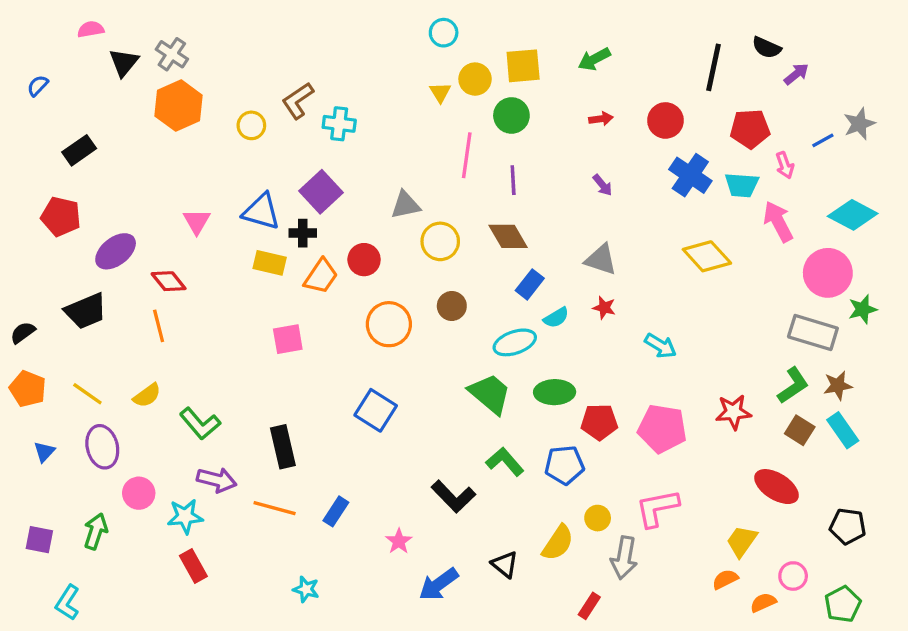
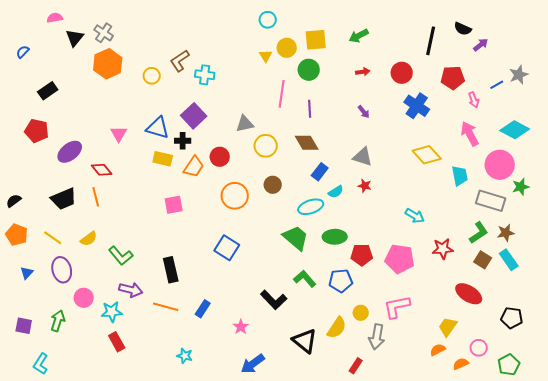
cyan trapezoid: (742, 185) -> (460, 176), moved, turned -105
black trapezoid: (86, 311) -> (64, 199), moved
cyan arrow: (661, 346) -> (415, 216), moved
black triangle: (505, 564) -> (305, 341), size x1.5
blue arrow: (439, 584) -> (253, 364), moved

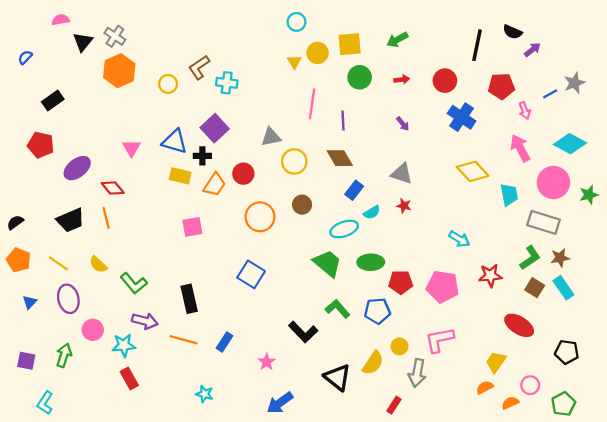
green circle: (309, 70) -> (360, 77), moved
green star: (521, 187) -> (589, 195), moved
yellow semicircle: (89, 239) -> (98, 264), turned 78

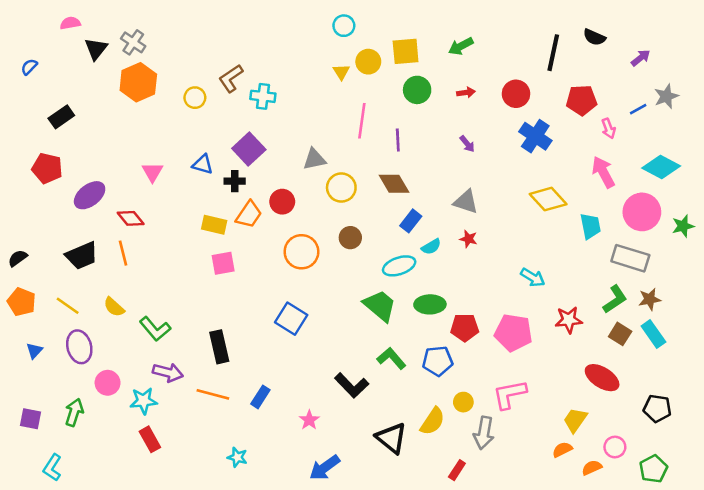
purple arrow: (532, 50) -> (641, 58), moved
blue triangle: (175, 142) -> (203, 164), size x0.7
yellow rectangle: (180, 176) -> (214, 225), moved

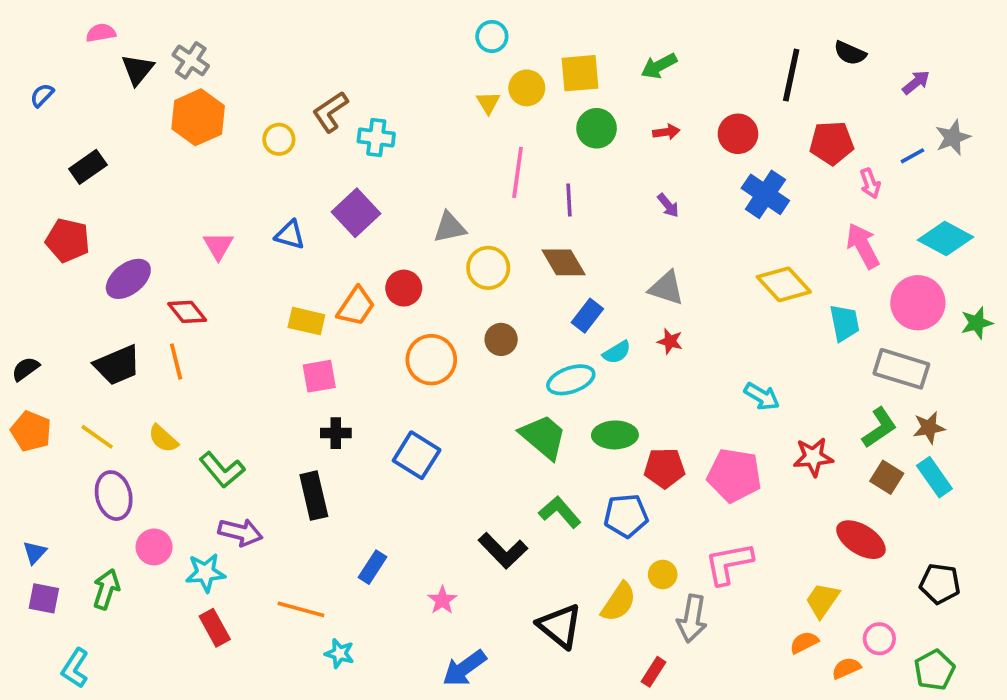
black cross: (235, 181) -> (336, 433), moved
blue triangle: (34, 351) -> (35, 552), moved
orange line: (213, 394) -> (301, 609), moved

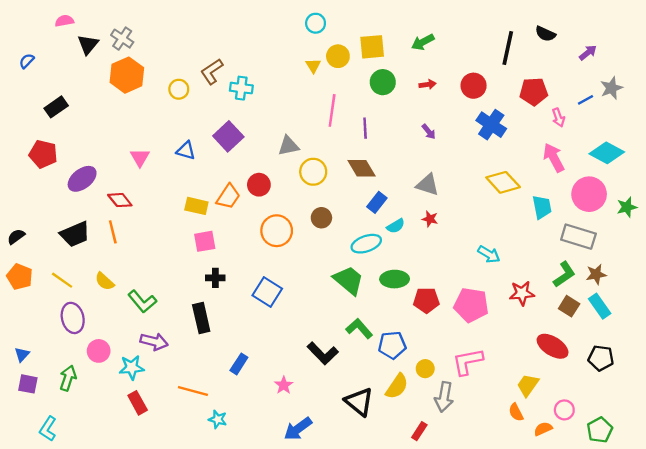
blue pentagon: (626, 516) -> (392, 345), moved
black pentagon: (940, 584) -> (601, 358), moved
orange semicircle: (804, 642) -> (516, 412), turned -90

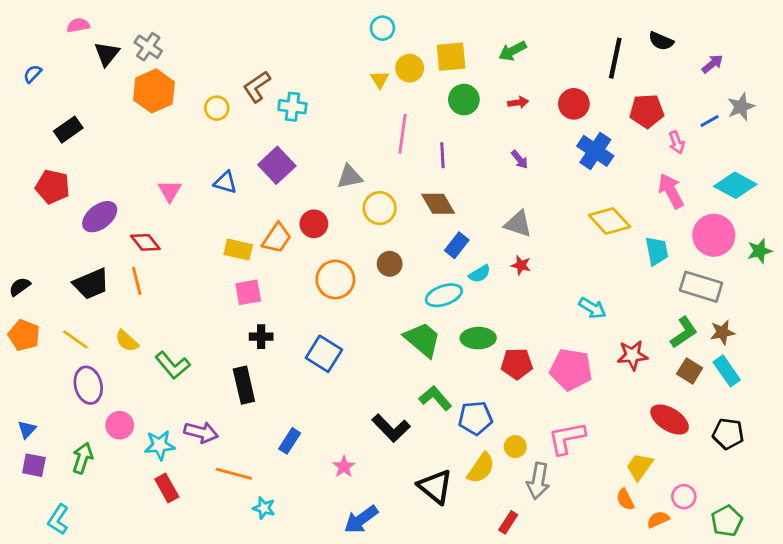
purple arrow: (154, 342) -> (201, 432), moved

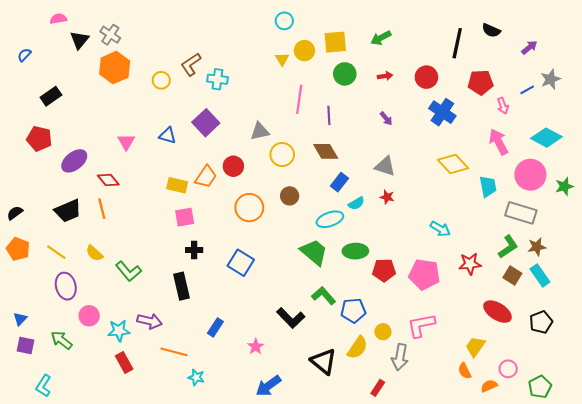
black pentagon: (728, 434) -> (541, 322), turned -30
green arrow: (83, 458) -> (62, 340), turned -70

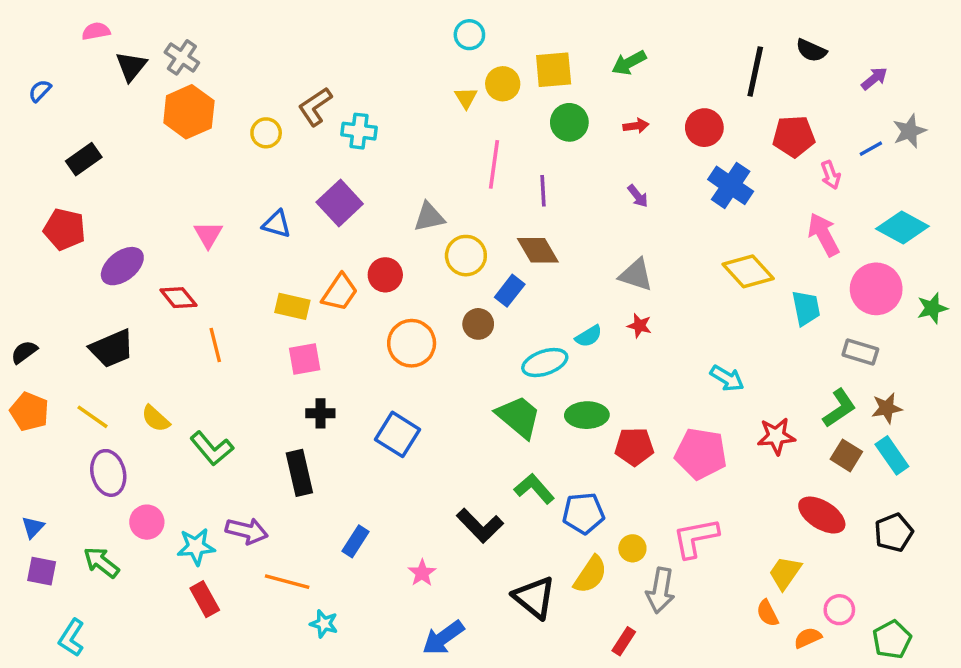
blue rectangle: (339, 182) -> (510, 291), moved
orange line: (102, 209) -> (215, 345), moved
gray rectangle: (521, 213) -> (860, 352), size x0.7

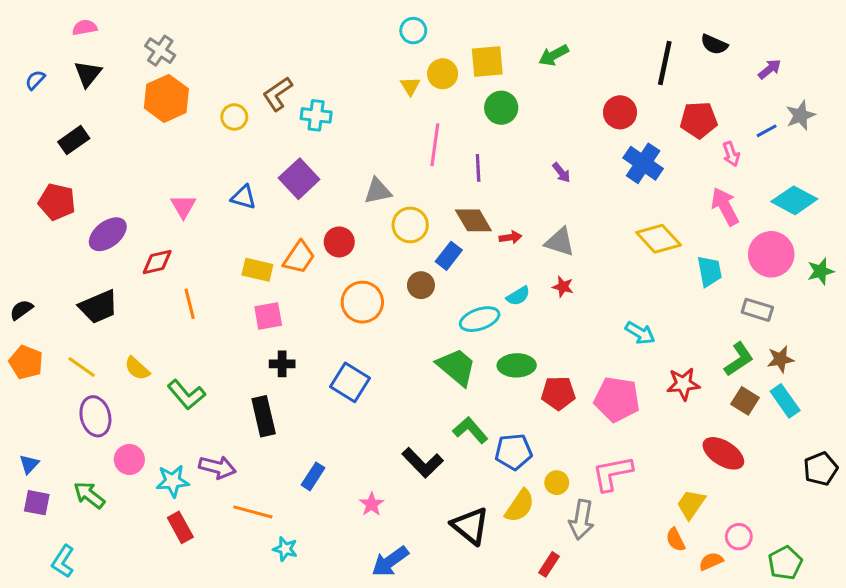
black triangle: (131, 66) -> (88, 74), moved
red arrow: (636, 126) -> (510, 237), moved
red diamond: (178, 298) -> (157, 262), turned -64
black pentagon: (894, 533) -> (821, 469), moved

